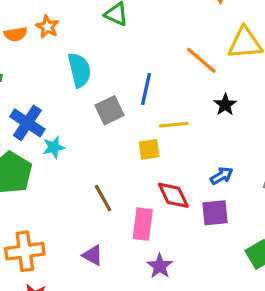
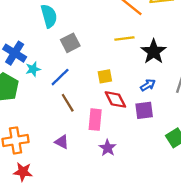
blue line: (146, 89) -> (60, 77), moved, turned 35
black star: (225, 105) -> (154, 52), moved, size x1.6
yellow line: (174, 125) -> (124, 38), moved
yellow square: (149, 149) -> (105, 76), moved

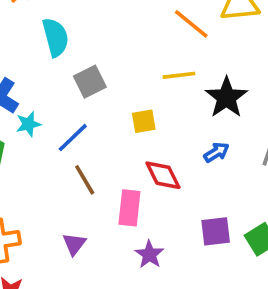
yellow square: (105, 76) -> (144, 121), moved
purple square: (144, 110) -> (216, 231), moved
purple triangle: (62, 142) -> (74, 244), turned 40

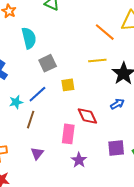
yellow square: (144, 121) -> (68, 85), moved
cyan star: (28, 124) -> (16, 102), moved
brown line: (85, 180) -> (31, 120), moved, turned 48

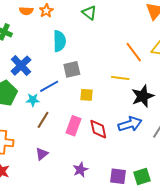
blue line: (37, 94) -> (49, 86), moved
blue arrow: (117, 104) -> (130, 124), size x1.6
pink rectangle: (68, 134) -> (74, 126), moved
purple square: (116, 148) -> (118, 176), moved

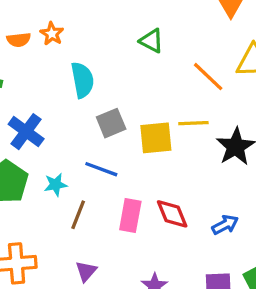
green triangle: (89, 13) -> (152, 41), moved
blue line: (49, 86) -> (101, 169), moved, turned 60
yellow square: (87, 95) -> (156, 138), moved, size x1.5
blue arrow: (130, 124) -> (225, 225), moved, size x0.7

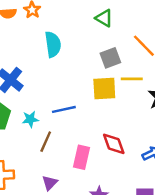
gray square: (111, 123) -> (110, 58), moved
blue line: (101, 169) -> (64, 109), turned -35
pink rectangle: (130, 216) -> (81, 157), moved

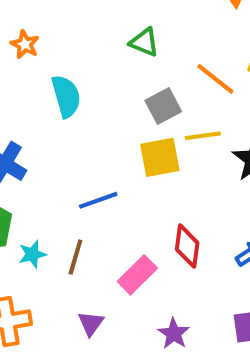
cyan star: (30, 119) -> (32, 254), moved
red diamond: (114, 144) -> (187, 246), turned 35
pink rectangle: (81, 157) -> (137, 275), turned 40

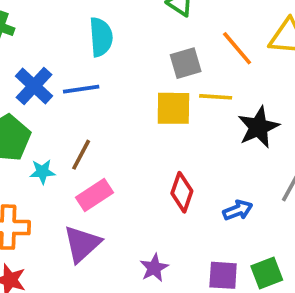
blue line: (98, 200) -> (81, 89), moved
brown line: (75, 257) -> (81, 155), moved
pink rectangle: (137, 275) -> (94, 195), moved
purple triangle: (91, 323) -> (82, 244), size x1.6

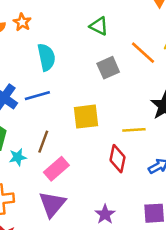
yellow line: (216, 97) -> (134, 130), moved
yellow square: (173, 108) -> (86, 117), moved

